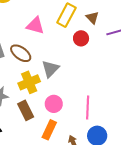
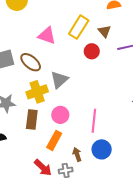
brown rectangle: (26, 110) -> (32, 120), turned 30

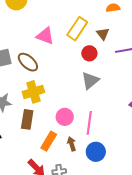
gray triangle: (59, 80) -> (90, 81), moved
pink circle: (60, 115) -> (65, 117), moved
brown arrow: (77, 154) -> (72, 144), moved

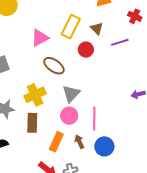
pink triangle: (45, 36) -> (40, 38), turned -42
brown ellipse: (28, 62) -> (54, 66), moved
gray triangle: (90, 81) -> (71, 94), moved

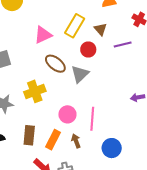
gray triangle: (71, 94) -> (80, 74), moved
brown rectangle: (32, 123) -> (29, 135), moved
blue circle: (104, 146) -> (112, 148), moved

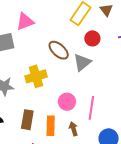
brown triangle: (100, 29) -> (106, 10), moved
pink triangle: (43, 35) -> (25, 22), moved
orange rectangle: (53, 140) -> (51, 126), turned -30

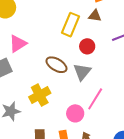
brown triangle: (106, 10) -> (95, 16), turned -32
pink line: (91, 108) -> (95, 99), moved, turned 35

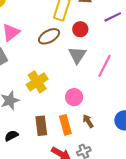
brown ellipse: (56, 65) -> (49, 36), moved, turned -55
pink line: (95, 99) -> (104, 66), moved

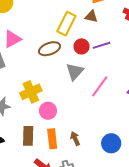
purple line: (113, 17) -> (101, 45), moved
pink circle: (74, 97) -> (48, 111), moved

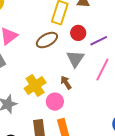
purple line: (101, 45) -> (99, 41), moved
brown arrow: (75, 139) -> (66, 83), moved

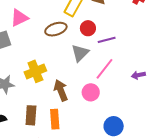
brown arrow: (66, 83) -> (61, 90), moved, size x1.5
pink circle: (55, 102) -> (91, 92), moved

